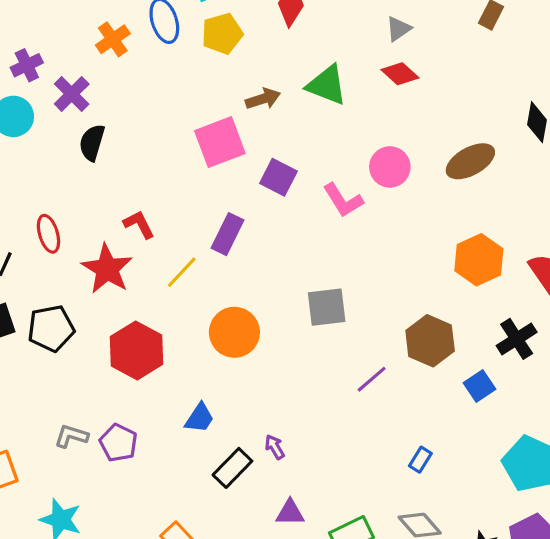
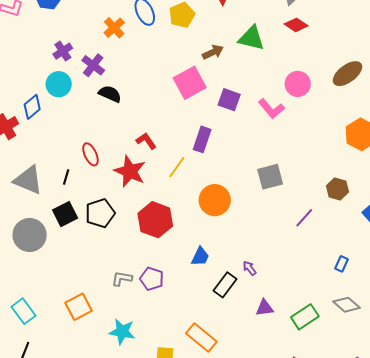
black semicircle: (92, 143) -> (110, 94), turned 105
brown hexagon: (430, 341) -> (337, 189), size x0.7

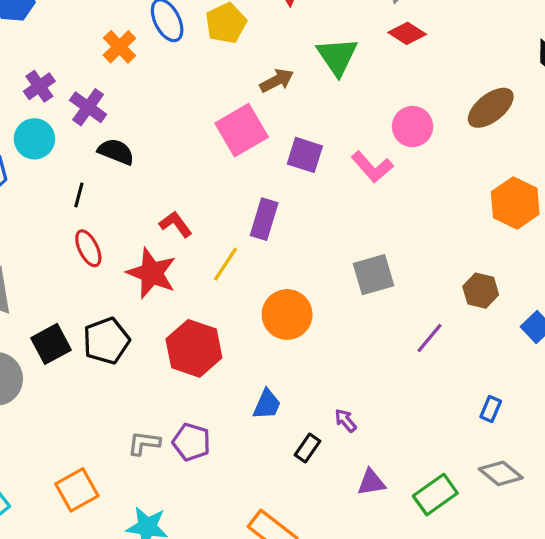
green triangle: (251, 38) -> (337, 56), turned 44
black line: (66, 177) -> (79, 195), moved
black rectangle: (225, 285) -> (307, 448), size x0.7

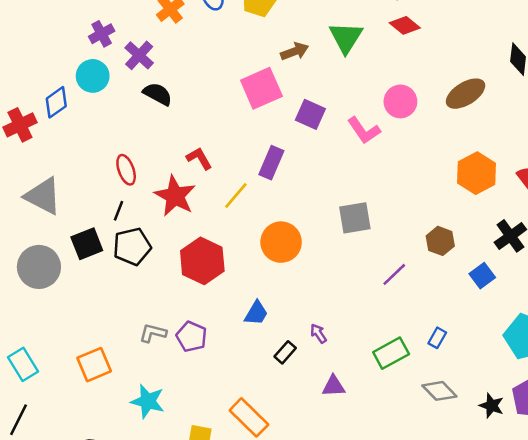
black line: (79, 195) -> (119, 211), moved
green rectangle: (435, 495) -> (391, 353), moved

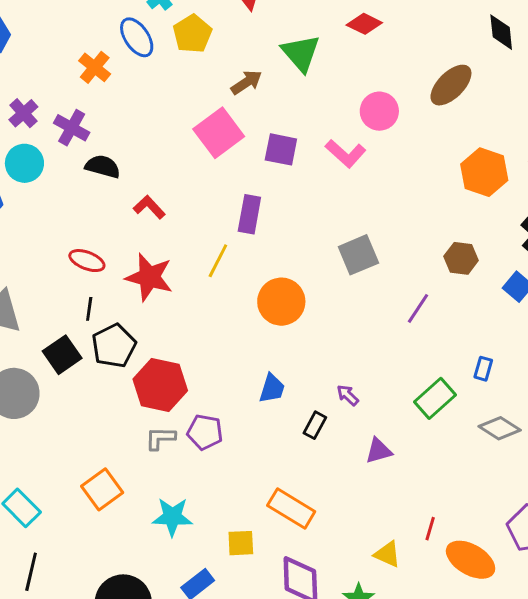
red L-shape: (199, 158) -> (149, 207), moved
red ellipse: (126, 170) -> (87, 261), turned -36
red hexagon: (202, 261) -> (160, 385), moved

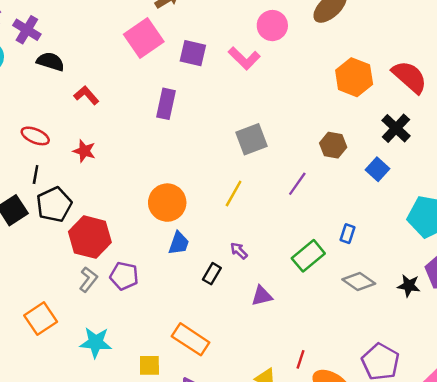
yellow line: (218, 261) -> (234, 194), moved
red star: (149, 277) -> (84, 151), size x0.6
orange circle: (281, 302) -> (167, 203), moved
gray L-shape: (160, 438) -> (88, 280), turned 125

